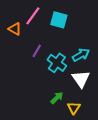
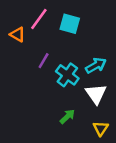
yellow triangle: (74, 108) -> (101, 128), moved

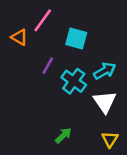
cyan square: (70, 24) -> (76, 39), moved
green arrow: (67, 116) -> (63, 135), moved

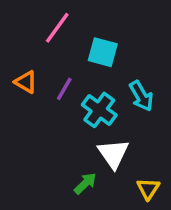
orange triangle: (19, 37) -> (26, 82), moved
cyan arrow: (105, 71) -> (141, 96), turned 90
white triangle: (105, 102) -> (113, 154), moved

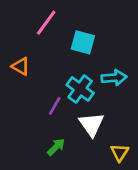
purple line: (64, 89) -> (55, 106), moved
cyan arrow: (141, 96) -> (114, 78), turned -65
green arrow: (85, 183) -> (56, 147), moved

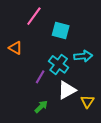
white triangle: (91, 124) -> (67, 90), turned 36
yellow triangle: (120, 153) -> (87, 101), moved

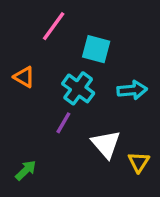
cyan cross: (59, 64) -> (78, 88), moved
white triangle: (67, 90) -> (106, 144), turned -42
green arrow: (41, 107) -> (26, 170), moved

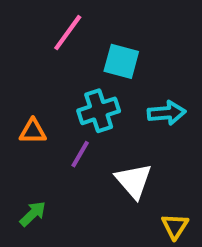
orange triangle: (24, 77) -> (33, 131), moved, turned -30
cyan cross: (78, 88) -> (99, 111), turned 36
yellow triangle: (139, 162) -> (175, 226), moved

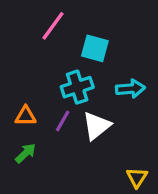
orange triangle: (33, 131) -> (26, 116), moved
white triangle: (134, 181) -> (97, 126), moved, turned 32
green arrow: (33, 214) -> (26, 153), moved

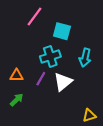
cyan arrow: (130, 89) -> (85, 58), turned 108
yellow triangle: (137, 177) -> (89, 116), turned 40

